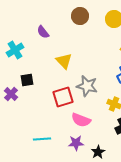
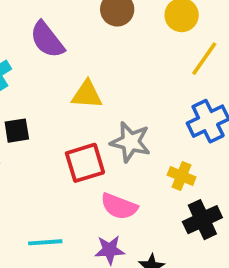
purple semicircle: (43, 32) -> (47, 40), size x1.5
yellow triangle: (64, 61) -> (87, 95), turned -42

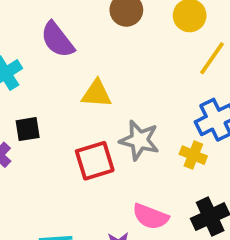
yellow cross: (182, 176) -> (193, 155), moved
pink semicircle: (119, 206) -> (151, 217), moved

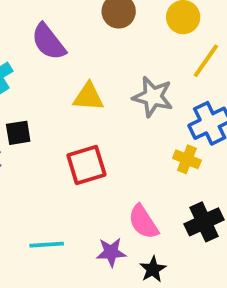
gray star: (139, 140) -> (153, 97), moved
pink semicircle: (151, 217) -> (143, 222), turned 36

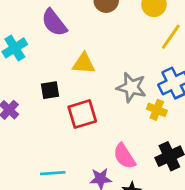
gray star: (153, 97) -> (131, 87), moved
black square: (18, 133) -> (50, 90), moved

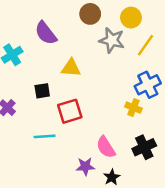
gray star: (131, 87) -> (112, 40), moved
cyan line: (53, 173) -> (45, 136), moved

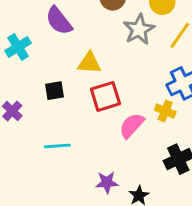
gray star: (112, 40) -> (139, 29), turned 30
red square: (70, 111) -> (105, 96), moved
pink semicircle: (106, 147) -> (132, 126), moved, turned 75

